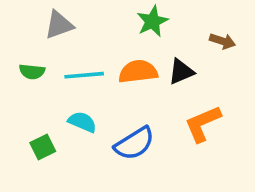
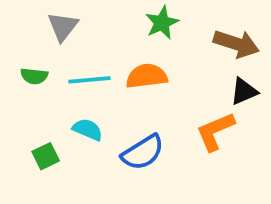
gray triangle: (59, 25) -> (63, 27), turned -32
brown arrow: (222, 41) -> (236, 44), size x1.6
black triangle: (181, 72) -> (244, 91), moved

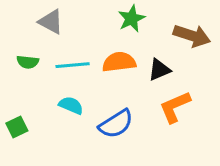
gray triangle: (63, 27) -> (51, 22), turned -40
black triangle: (244, 91) -> (159, 70), moved
green square: (46, 156) -> (17, 127), moved

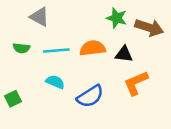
green star: (131, 19) -> (117, 18), moved, turned -30
black triangle: (159, 70) -> (124, 54), turned 30

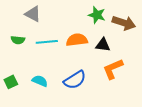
cyan semicircle: (55, 82) -> (40, 81), moved

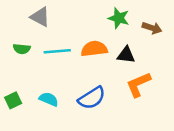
brown arrow: (124, 23) -> (152, 28), size x0.7

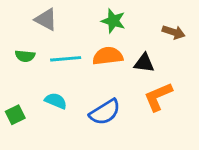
green star: (119, 18) -> (113, 21), moved
cyan semicircle: (49, 99) -> (56, 101), moved

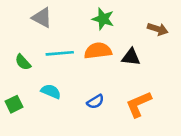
green semicircle: (25, 56) -> (23, 62), moved, turned 42
orange L-shape: (158, 97) -> (139, 104), moved
blue semicircle: (105, 112) -> (95, 102), size x0.6

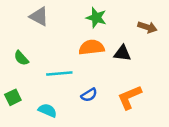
cyan line: (60, 53) -> (59, 74), moved
cyan semicircle: (51, 91) -> (47, 110), moved

